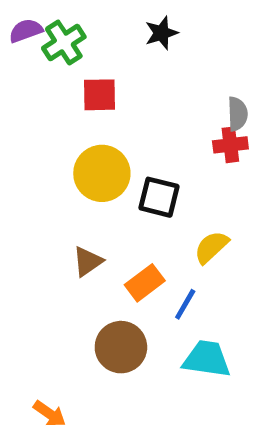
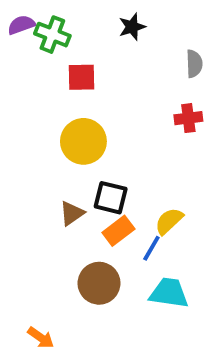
green cross: (64, 43) -> (52, 35), turned -36
gray semicircle: (238, 114) -> (194, 64), moved
black square: (159, 197) -> (111, 198), moved
yellow semicircle: (211, 247) -> (169, 221), moved

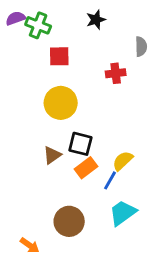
red cross: (188, 118) -> (116, 73), moved
brown circle: (99, 283) -> (69, 221), moved
cyan trapezoid: (169, 293) -> (123, 213), turned -44

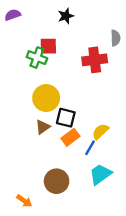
black star: (96, 20) -> (66, 16), moved
green cross: (38, 25) -> (37, 58), moved
red cross: (116, 73) -> (95, 60), size x1.5
yellow circle: (61, 103) -> (46, 98), moved

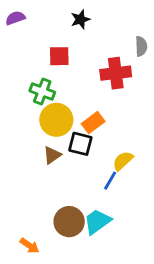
green cross: (37, 58) -> (42, 92), moved
orange rectangle: (70, 137) -> (93, 123), moved
cyan trapezoid: (100, 174) -> (97, 222), moved

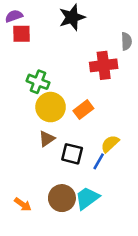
black star: (80, 19) -> (72, 17), size x1.5
red square: (59, 56) -> (21, 34), moved
black square: (80, 144) -> (72, 154), moved
orange arrow: (29, 246) -> (23, 204), moved

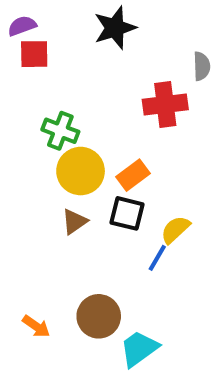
black square: (72, 154) -> (127, 213), moved
cyan trapezoid: (87, 198) -> (139, 349), moved

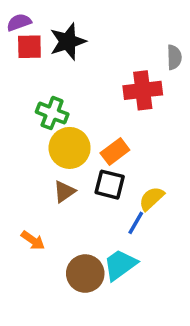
black star: (115, 28) -> (68, 42), moved
orange arrow: (36, 326) -> (33, 240), moved
cyan trapezoid: (139, 349) -> (120, 265), moved

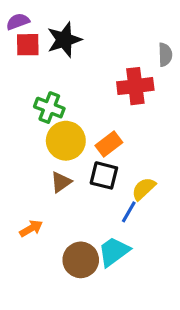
orange arrow: (33, 240) -> (31, 228), turned -65

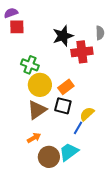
black star: (64, 40) -> (63, 36), moved
brown triangle: (61, 182) -> (37, 110), size x1.5
orange arrow: (31, 228) -> (34, 138), moved

